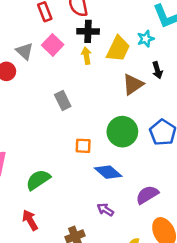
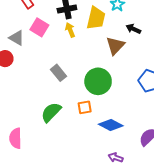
black arrow: (157, 70) -> (133, 29), turned 144
green circle: (122, 132) -> (98, 81), moved
green semicircle: (38, 180) -> (51, 112), moved

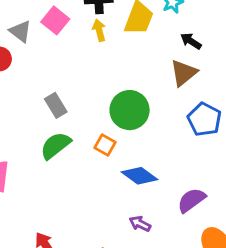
brown triangle: (115, 46) -> (184, 73), moved
gray rectangle: (59, 73) -> (56, 105), moved
orange square: (85, 107) -> (105, 145), turned 32

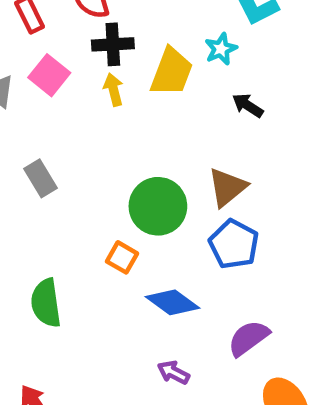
brown triangle: (184, 73) -> (227, 187), moved
gray rectangle: (56, 105) -> (41, 178), moved
blue pentagon: (204, 119) -> (234, 244), moved
green semicircle: (56, 146) -> (46, 303), moved, turned -60

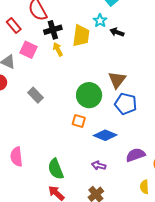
black arrow: (248, 105) -> (117, 32), moved
green semicircle: (46, 303) -> (56, 169), moved
purple semicircle: (249, 338) -> (135, 155), moved, turned 30
purple arrow: (173, 372) -> (99, 165), moved

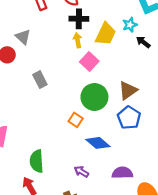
pink square: (29, 50) -> (89, 62), moved

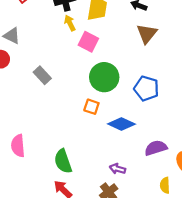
brown triangle: (128, 90) -> (147, 34), moved
purple arrow: (81, 172) -> (117, 169), moved

